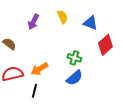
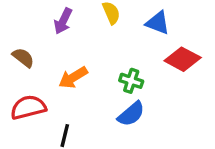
red diamond: (105, 45) -> (183, 59), turned 70
orange arrow: (39, 69) -> (73, 77), moved

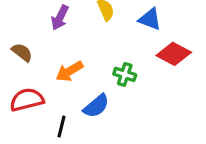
blue semicircle: (131, 114) -> (96, 106), moved

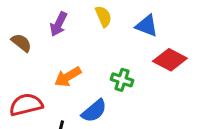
brown semicircle: (22, 52) -> (21, 43), moved

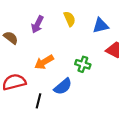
blue triangle: (147, 26) -> (101, 26), turned -35

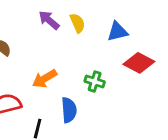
purple arrow: (37, 24) -> (49, 20), moved, turned 105
blue semicircle: (63, 86) -> (69, 110), turned -54

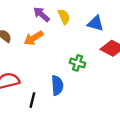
blue triangle: (117, 32) -> (96, 23), turned 30
orange arrow: (45, 79) -> (34, 38), moved

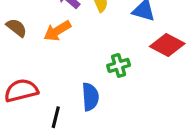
green cross: (78, 63) -> (119, 65), turned -35

